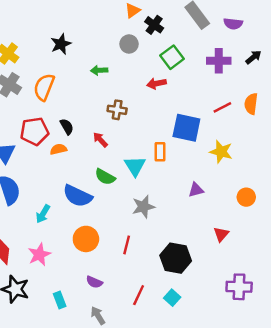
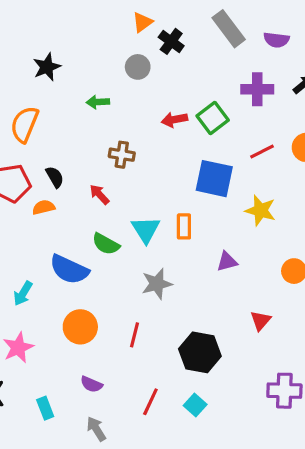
green square: (172, 57) -> (213, 118), moved
orange rectangle: (160, 152) -> (184, 226), moved

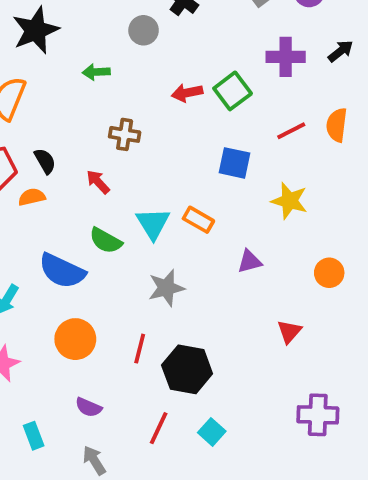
black star: (47, 67) -> (36, 30), size x1.4
blue square: (214, 179) -> (234, 163), size x0.7
orange rectangle: (184, 226) -> (198, 220), turned -60
black hexagon: (200, 352) -> (187, 369), moved

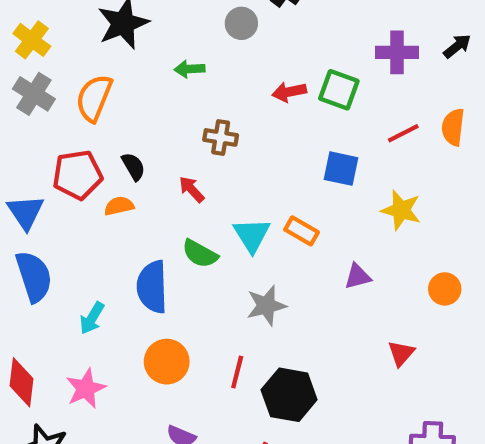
green square: (233, 91) -> (339, 90), turned -33
blue semicircle: (62, 271) -> (152, 287), turned 63

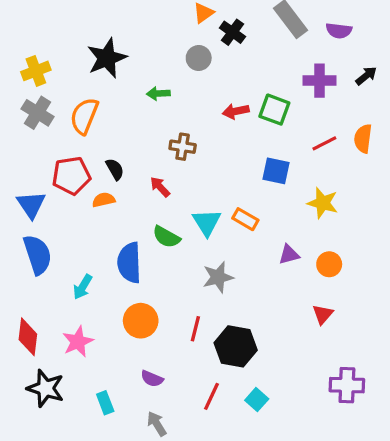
yellow cross: (32, 40) -> (36, 71), turned 32
orange circle: (445, 289) -> (329, 264), moved

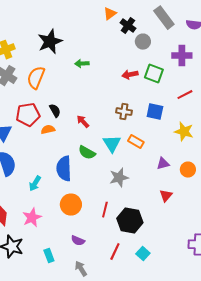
gray circle: (199, 58) -> (143, 42), moved
brown cross: (183, 147) -> (124, 112), moved
red triangle: (323, 314) -> (166, 196), moved

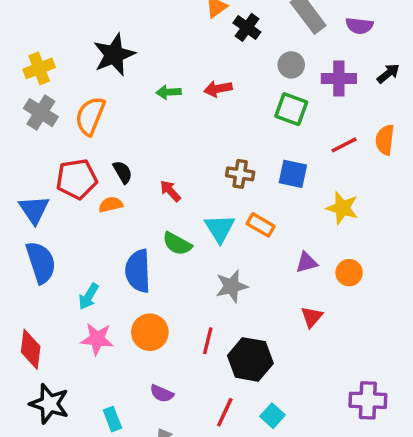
gray circle: (143, 42) -> (291, 65), moved
red arrow: (130, 75) -> (218, 89), moved
pink star: (32, 218) -> (97, 339), moved, turned 30

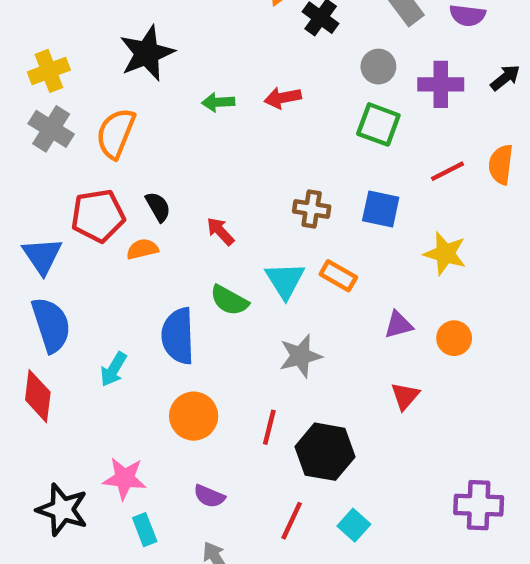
pink star: (97, 339) -> (125, 478), moved
red diamond: (31, 349) -> (38, 396), moved

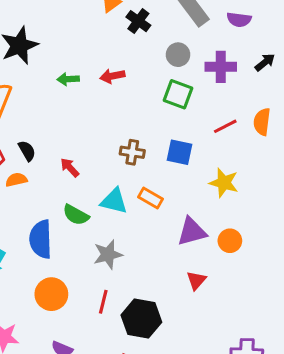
cyan triangle: (285, 280) -> (114, 201), turned -44
purple triangle: (398, 325) -> (192, 232), size x1.5
gray star: (300, 356) -> (108, 254), moved

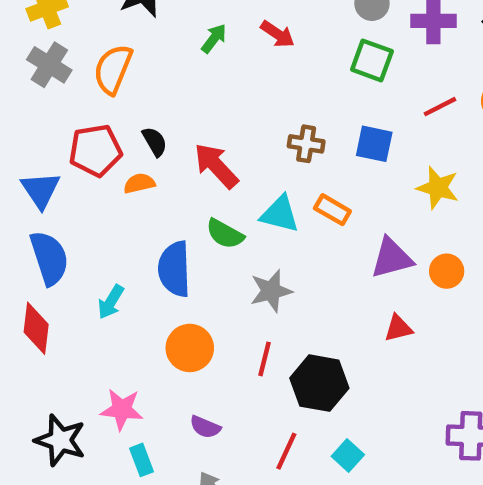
red arrow: (112, 76) -> (278, 34), turned -135
green arrow: (68, 79) -> (214, 38), turned 130
red arrow: (70, 168) -> (216, 166), size x1.6
red triangle: (196, 280) -> (398, 328), turned 35

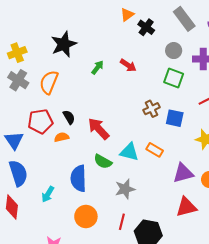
brown cross: (306, 144) -> (151, 109), moved, turned -35
red triangle: (398, 328) -> (186, 207), size x1.5

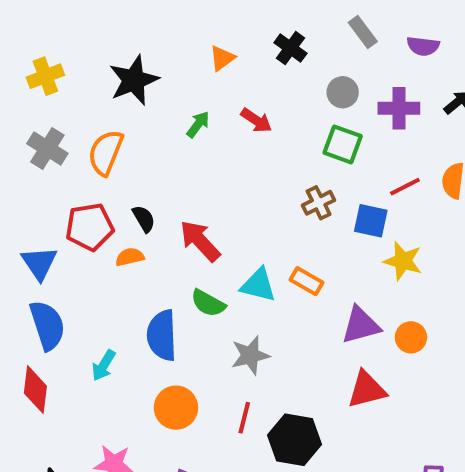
orange triangle: (127, 15) -> (222, 58), moved
gray rectangle: (184, 19) -> (363, 32), size x0.7
yellow cross: (17, 53) -> (45, 76), moved
brown cross: (151, 109) -> (319, 203), moved
blue square: (175, 118) -> (371, 221), moved

